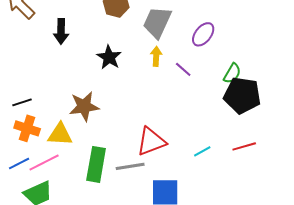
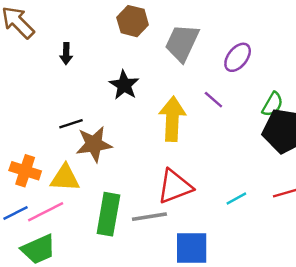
black arrow: (61, 31) -> (66, 54), size x0.7
yellow arrow: (156, 56) -> (172, 119), moved, size x1.8
black line: (22, 102) -> (71, 124), moved

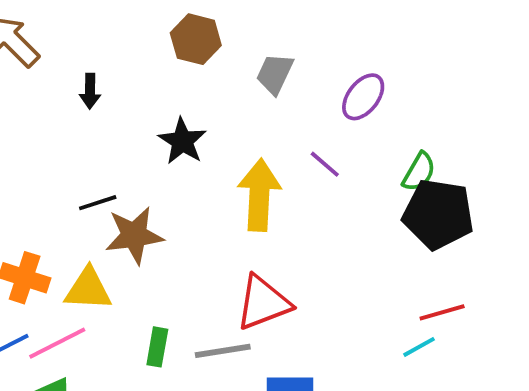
gray trapezoid: (182, 43) -> (275, 74), size x0.7
cyan line: (236, 199) -> (419, 347), moved
green rectangle: (108, 214) -> (157, 347), size x0.6

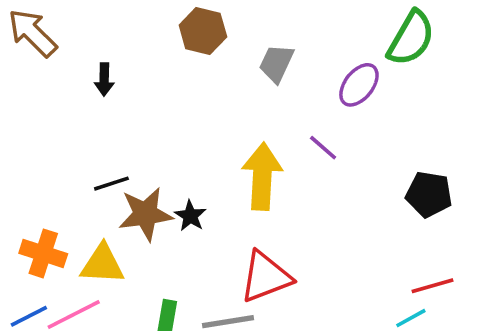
black star: (182, 141) -> (190, 216), moved, size x0.7
green semicircle: (419, 172) -> (411, 38), moved, size x1.5
black pentagon: (438, 214) -> (429, 194), size x0.7

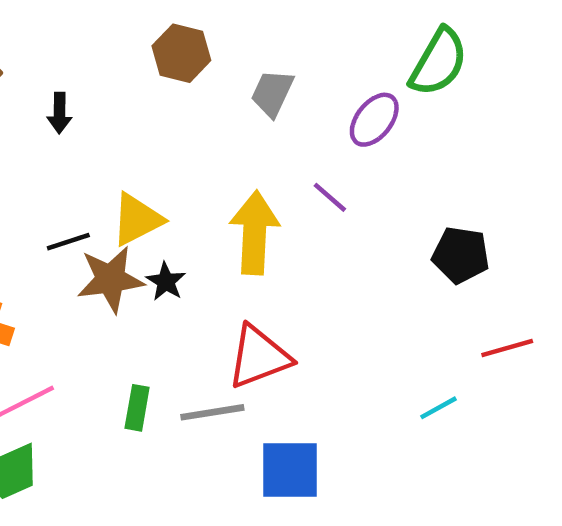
yellow triangle: (102, 264) -> (137, 219), moved, turned -30
red line: (432, 286) -> (507, 348), moved

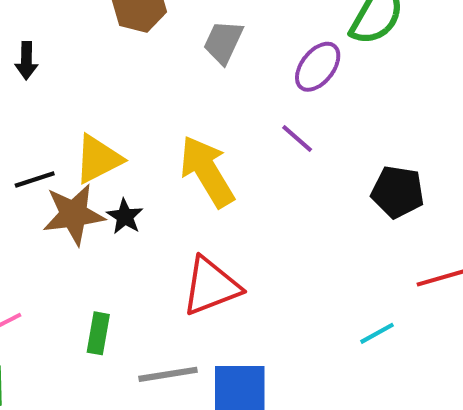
purple line: (330, 197) -> (297, 139), moved
yellow arrow: (255, 233) -> (207, 171), turned -34
gray line: (212, 412) -> (168, 374), moved

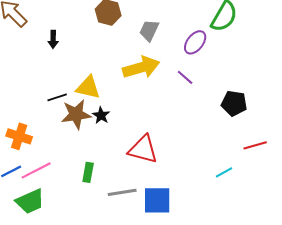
yellow triangle: (98, 159) -> (88, 87), turned 40
yellow arrow: (207, 171) -> (141, 67), moved, turned 105
red triangle: (211, 286) -> (143, 149), turned 36

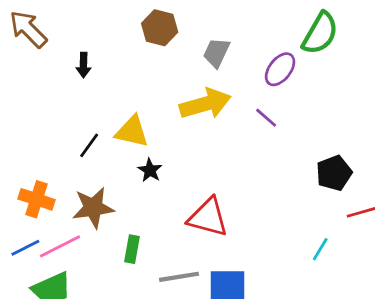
black line: (57, 97) -> (89, 145), turned -36
black pentagon: (234, 103) -> (334, 173), moved, turned -30
brown star: (76, 114) -> (93, 208), moved
cyan line: (224, 172) -> (320, 249), turned -30

